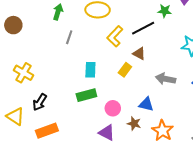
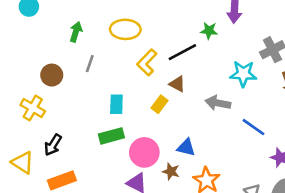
brown circle: (13, 25) -> (52, 75), moved
gray arrow: (166, 79) -> (218, 103), moved
pink circle: (113, 108) -> (144, 152), size x1.5

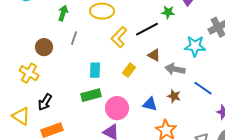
brown triangle: (177, 84) -> (154, 55), moved
brown star: (171, 171) -> (174, 96), moved

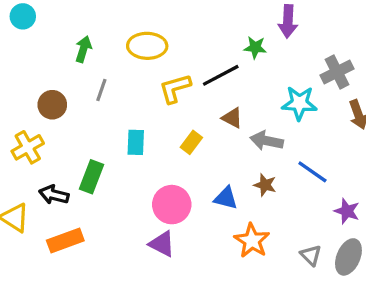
yellow L-shape: (119, 37) -> (175, 88), turned 30
yellow cross: (29, 73) -> (28, 147), turned 30
green rectangle: (91, 95) -> (92, 177), moved, turned -54
black arrow: (45, 102) -> (54, 195), turned 72

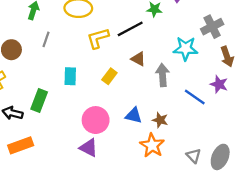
gray arrow: (267, 141) -> (162, 75), turned 75
brown star: (265, 185) -> (160, 120), moved
purple star: (347, 211) -> (219, 84), moved

